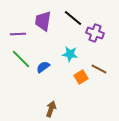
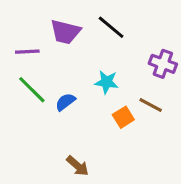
purple trapezoid: (43, 21) -> (65, 32), turned -85
purple cross: (95, 33) -> (163, 64), moved
brown arrow: (51, 109) -> (78, 166), turned 112

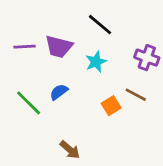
purple trapezoid: (65, 32) -> (59, 47), moved
cyan star: (106, 82) -> (96, 62), moved, turned -30
green line: (32, 90) -> (29, 103), moved

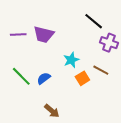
black line: (100, 25) -> (94, 21), moved
cyan star: (96, 62) -> (71, 60), moved
blue semicircle: (59, 92) -> (44, 78), moved

